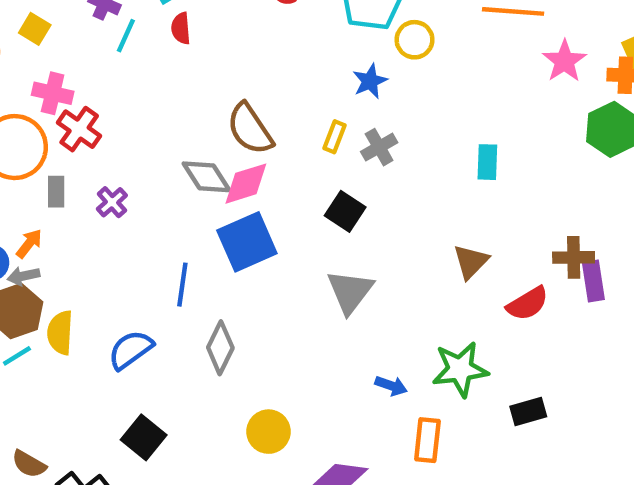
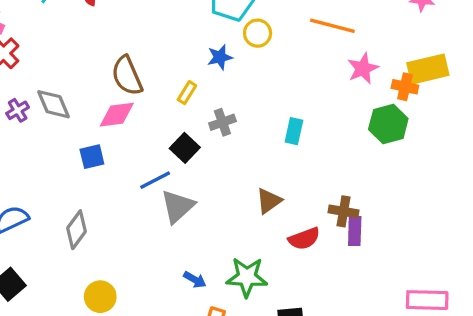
gray cross: (379, 147) -> (222, 122), moved
gray diamond: (207, 177) -> (53, 104), moved
blue square: (247, 242) -> (92, 157), moved, size x0.6
blue line: (182, 285) -> (155, 180), moved, turned 44

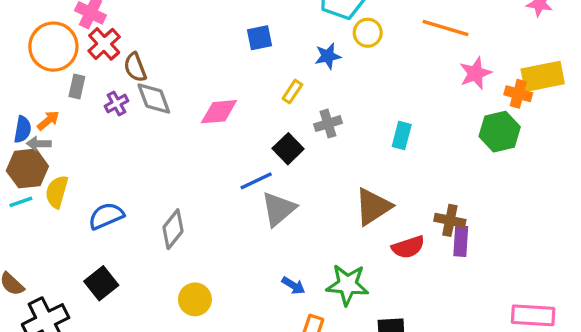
brown semicircle: (127, 76) -> (135, 67), moved, size x0.7
blue square: (92, 157) -> (260, 38), moved
brown triangle: (269, 201) -> (373, 207), size x1.4

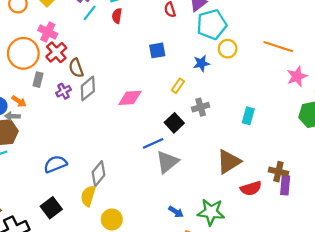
gray diamond: (154, 99) -> (88, 88), turned 70
orange arrow: (48, 121) -> (19, 101), turned 72
yellow semicircle: (57, 192) -> (88, 196), moved

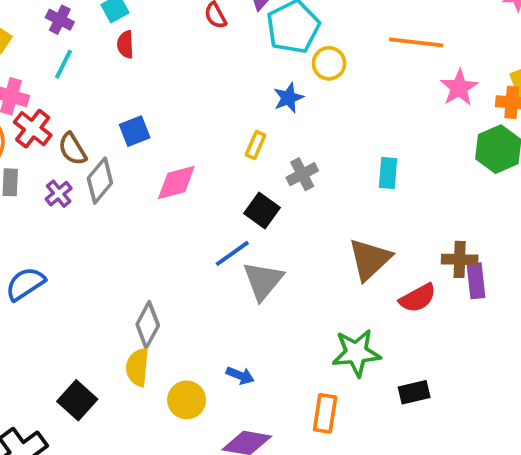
cyan line: (90, 13) -> (64, 64), moved
blue square: (157, 50) -> (135, 131), moved
blue semicircle: (55, 164) -> (25, 284), moved
blue arrow: (176, 212) -> (240, 375), moved

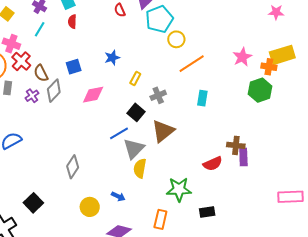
orange line: (416, 42) -> (192, 64), moved, turned -44
blue star: (289, 98) -> (112, 58), moved
brown triangle: (370, 259) -> (163, 131), moved
yellow semicircle: (137, 367) -> (140, 168), moved

